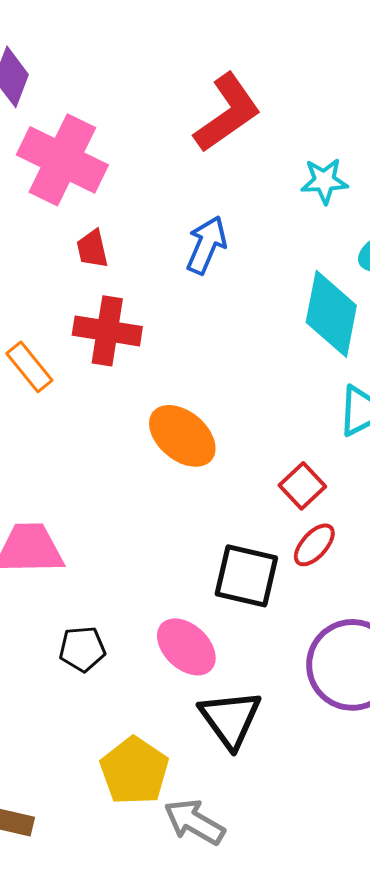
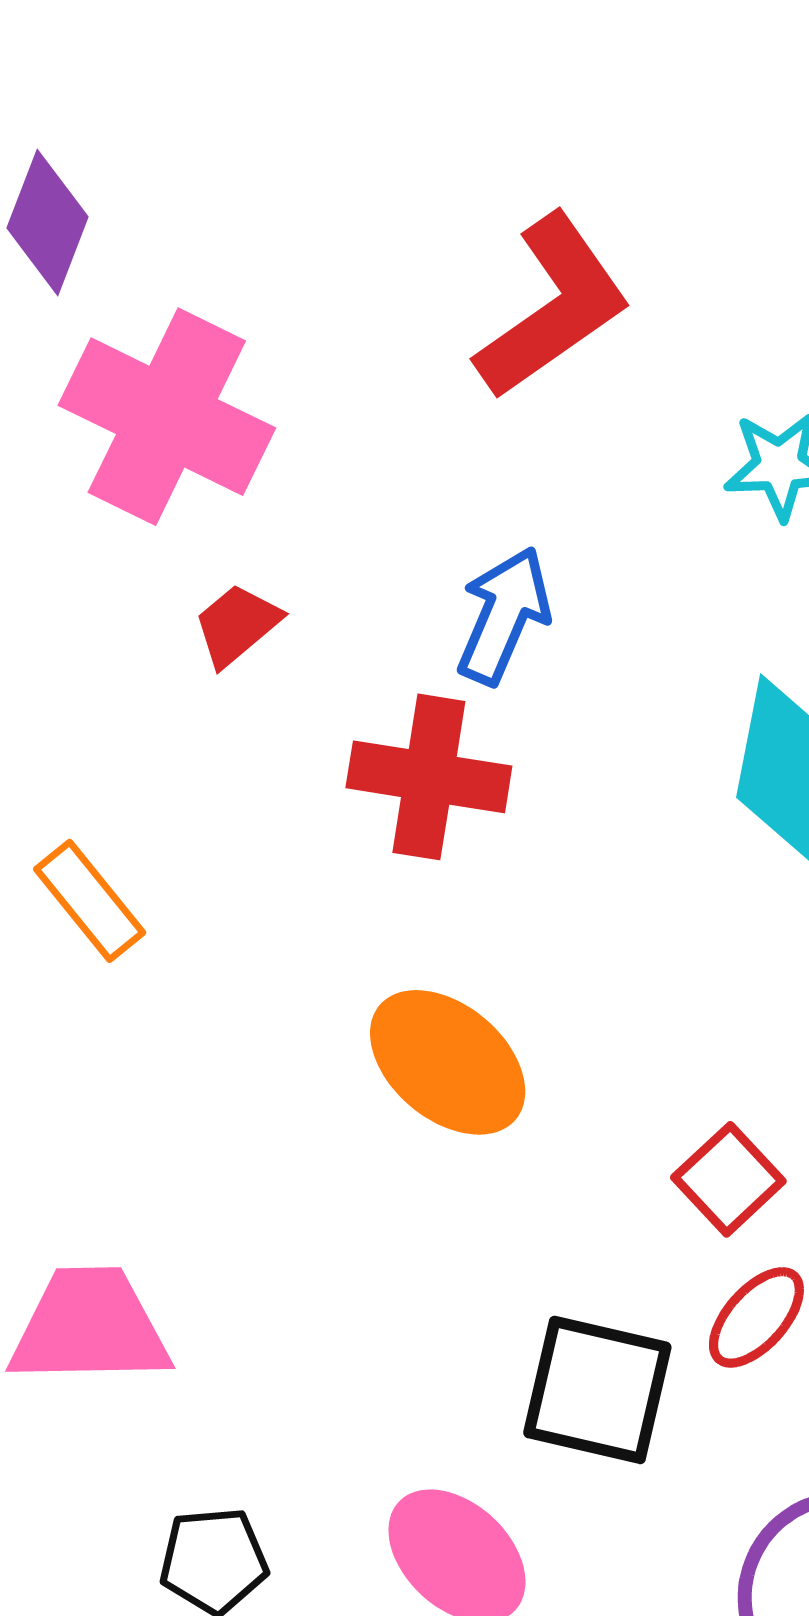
red trapezoid: (92, 249) -> (237, 625), turned 63
red cross: (107, 331) -> (429, 777), moved

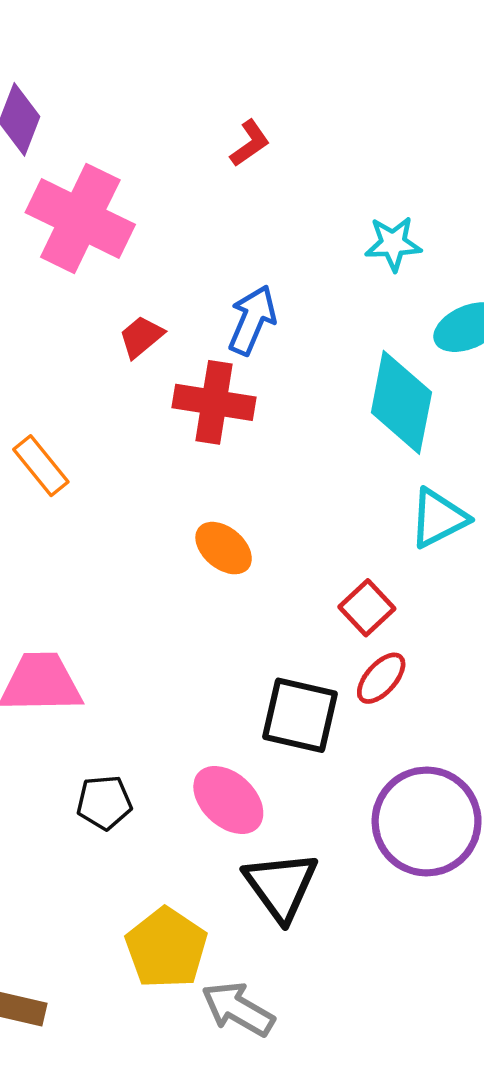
red L-shape: (553, 307) -> (250, 143), moved, size x0.5
red trapezoid: (237, 625) -> (141, 337), moved
orange ellipse: (448, 1062) -> (224, 548), size x0.7

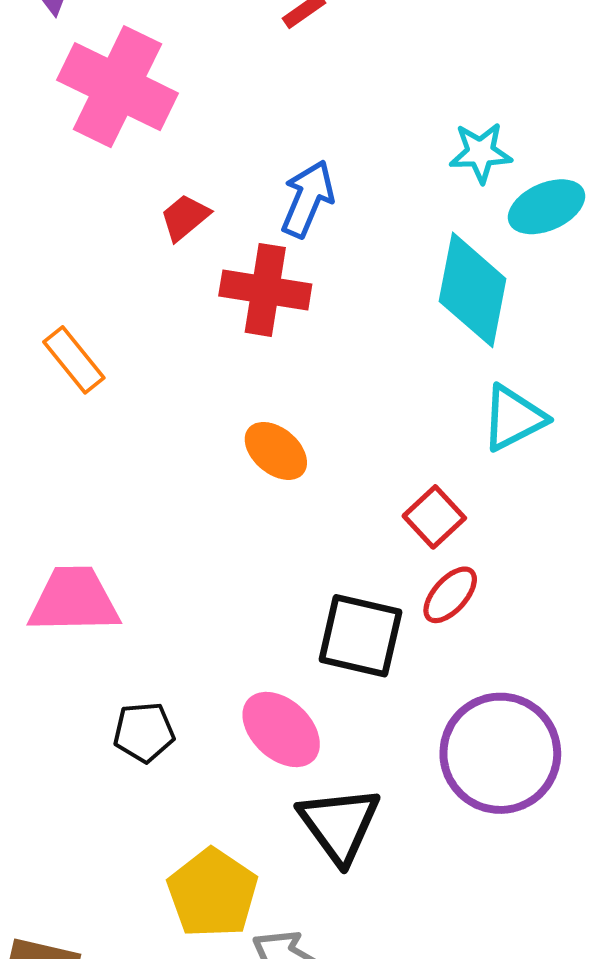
cyan star: (393, 244) -> (481, 153), moved

